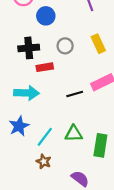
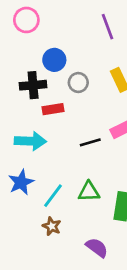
blue circle: (46, 16) -> (54, 60), moved

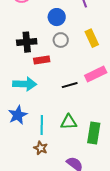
blue circle: (54, 60) -> (57, 17), moved
cyan line: (53, 196) -> (42, 125), turned -36

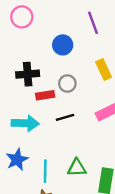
gray circle: (61, 40) -> (67, 84), moved
black line: (70, 85) -> (65, 117), moved

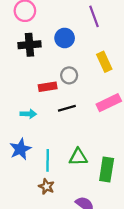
black cross: (28, 74) -> (29, 45), moved
cyan arrow: (25, 123) -> (28, 114), size x0.6

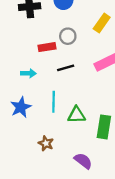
yellow rectangle: (104, 62) -> (102, 23), turned 60
cyan line: (48, 160) -> (54, 102), moved

